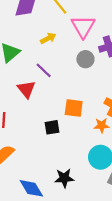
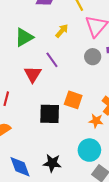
yellow arrow: (48, 38) -> (62, 31), turned -32
black square: (52, 127) -> (50, 114), size x1.5

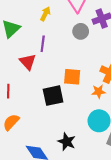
purple line: (52, 60) -> (43, 44), turned 56
black star: (52, 163) -> (67, 142), turned 30

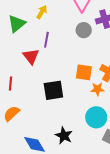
yellow arrow: (45, 14) -> (42, 12), moved
orange square: (72, 77) -> (84, 72), moved

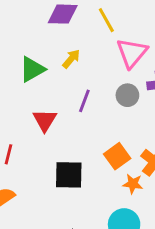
purple line: (46, 40) -> (84, 101), moved
orange square: (84, 72) -> (117, 156), turned 36

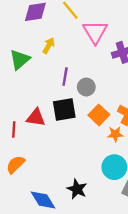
gray circle: (127, 95) -> (86, 87), moved
red triangle: (45, 120) -> (36, 118), moved, turned -42
black square: (69, 175) -> (64, 110), moved

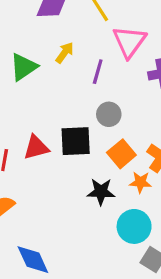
purple line: (65, 77) -> (98, 72), moved
red triangle: (36, 118) -> (36, 147), turned -30
black star: (77, 189) -> (101, 192), moved, turned -30

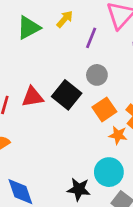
black square: (76, 141) -> (67, 95), turned 36
black star: (101, 192) -> (79, 189), moved

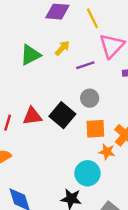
purple line: (91, 38) -> (85, 65), turned 48
orange square: (104, 109) -> (95, 129), turned 30
cyan circle: (109, 172) -> (87, 173), moved

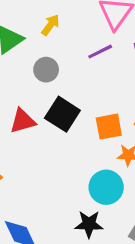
purple line: (85, 65) -> (100, 52), moved
gray circle: (90, 98) -> (46, 70), moved

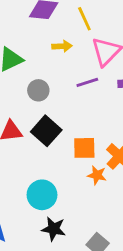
yellow arrow: (50, 25) -> (62, 46), moved, turned 42
cyan circle: (106, 187) -> (42, 195), moved

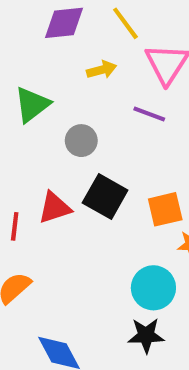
purple line: (87, 82) -> (149, 114), turned 50
cyan circle: (42, 195) -> (153, 288), moved

